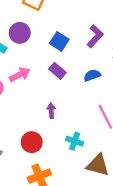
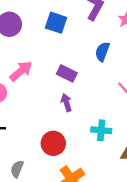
purple rectangle: (58, 71) -> (67, 73), moved
blue semicircle: (92, 75) -> (102, 52), turned -35

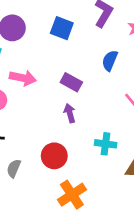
pink arrow: (21, 71) -> (23, 78), turned 50
gray semicircle: (17, 169) -> (14, 168), moved

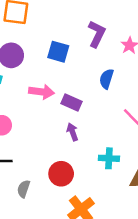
pink arrow: (23, 78) -> (42, 92), moved

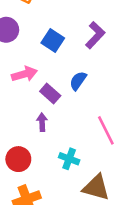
blue semicircle: (106, 79) -> (78, 81), moved
pink arrow: (42, 92) -> (24, 74), turned -40

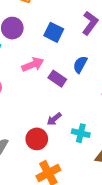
purple arrow: (42, 122) -> (54, 119), moved, turned -119

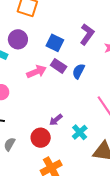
purple rectangle: (57, 79) -> (59, 66), moved
cyan cross: (81, 133) -> (80, 132), turned 35

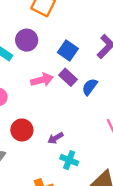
cyan cross: (80, 132) -> (69, 160), moved, turned -35
red circle: (41, 138) -> (22, 130), moved

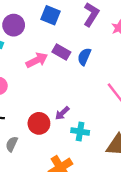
blue square: (68, 51) -> (50, 15), moved
red circle: (22, 130) -> (39, 123), moved

